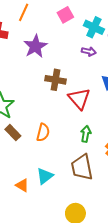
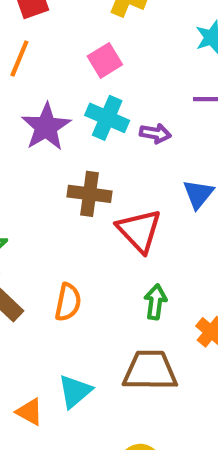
cyan cross: (94, 27) -> (107, 118), moved
brown trapezoid: (82, 167) -> (150, 371), turned 104

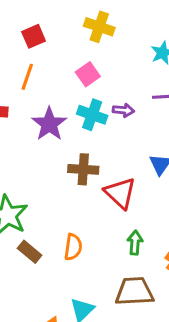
purple arrow: (155, 133) -> (123, 110), moved

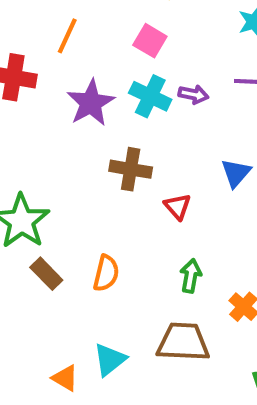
pink square: (88, 74) -> (150, 41), turned -30
red triangle: (120, 193) -> (177, 206), size x0.6

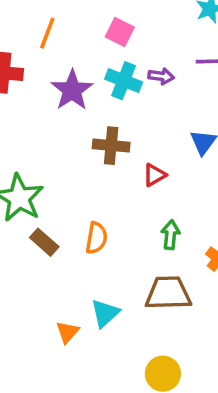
red triangle: (177, 206) -> (154, 175), turned 45
orange triangle: (65, 378) -> (67, 332), turned 45

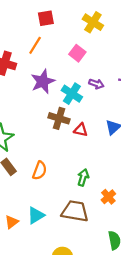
cyan cross: (124, 81) -> (72, 94), moved
red triangle: (154, 175) -> (81, 130), moved, turned 32

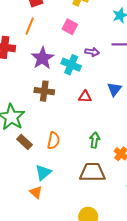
brown cross: (59, 118) -> (44, 91), moved
cyan triangle: (36, 215) -> (43, 173), moved
orange triangle: (12, 222) -> (36, 192), turned -32

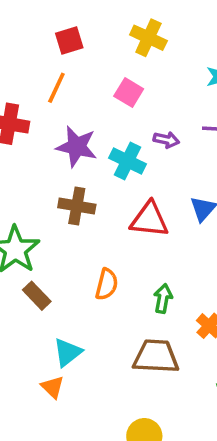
purple star: (42, 58) -> (77, 147), turned -30
red triangle: (85, 97) -> (149, 220), size x1.6
orange semicircle: (54, 141) -> (107, 284), moved

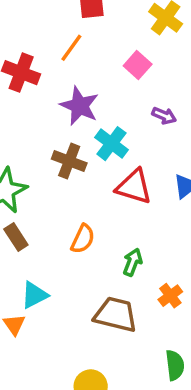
cyan cross: (128, 161) -> (111, 144), moved

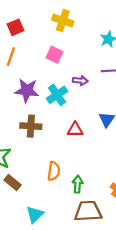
cyan cross: (111, 144) -> (57, 95), moved, turned 36
red triangle: (134, 187) -> (75, 130), size x0.7
green arrow: (132, 262) -> (78, 184), moved

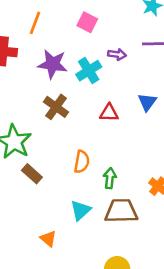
brown cross: (31, 126) -> (56, 107), turned 30
cyan triangle: (35, 214) -> (81, 210), moved

